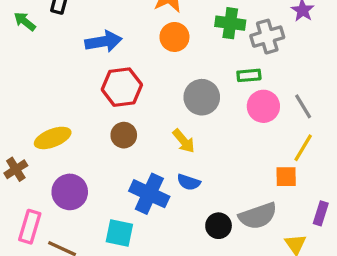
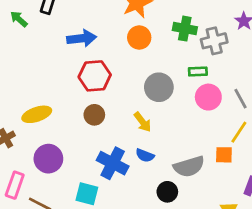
gray semicircle: (258, 216) -> (189, 167), moved

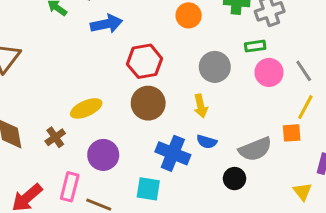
blue arrow: (82, 38) -> (107, 24), moved
brown circle: (94, 115) -> (148, 103), size x1.5
yellow arrow: (142, 122) -> (201, 106), turned 30

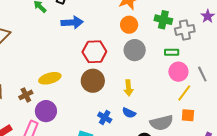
gray circle: (215, 67) -> (135, 50), moved
yellow line: (305, 107) -> (184, 93), moved
blue cross: (173, 153) -> (105, 117), size x0.6
purple circle: (103, 155) -> (46, 111), moved

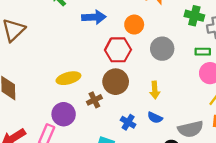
orange circle: (129, 25) -> (134, 25), moved
brown cross: (26, 95) -> (94, 100), moved

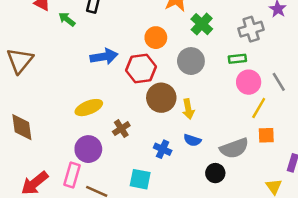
green cross: (194, 16) -> (202, 24), moved, turned 36
blue arrow: (94, 17) -> (104, 56), moved
brown circle: (116, 82) -> (161, 98), moved

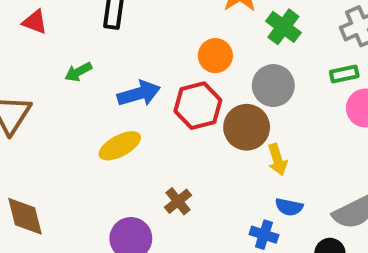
green arrow: (67, 19) -> (78, 72), moved, turned -60
brown circle: (161, 98) -> (247, 127), moved
yellow ellipse: (89, 108) -> (120, 146), moved
blue cross: (163, 149) -> (264, 235), moved

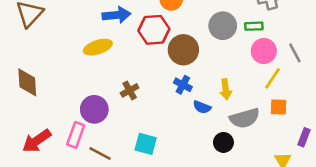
gray circle: (273, 86) -> (223, 26), moved
yellow arrow: (277, 160) -> (226, 89), moved
blue cross: (264, 235) -> (183, 85), moved

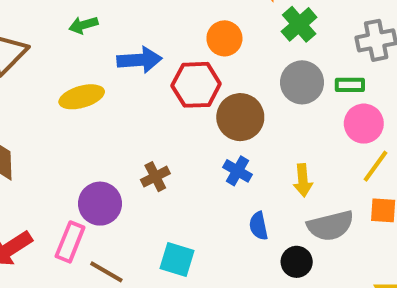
yellow ellipse: (98, 47) -> (82, 97), moved
blue semicircle: (202, 107) -> (259, 226), moved, turned 54

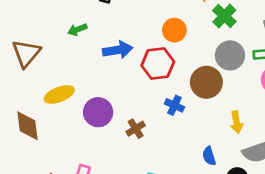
yellow ellipse: (82, 97) -> (59, 95), moved
brown circle: (240, 117) -> (206, 82), moved
blue cross: (237, 171) -> (174, 105), moved
purple circle: (100, 204) -> (98, 112), moved

